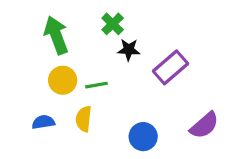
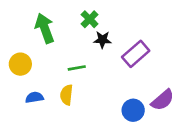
yellow circle: (63, 80) -> (20, 64), moved
blue circle: (143, 137) -> (133, 110), moved

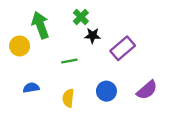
yellow circle: (20, 64) -> (20, 46), moved
yellow semicircle: (66, 95) -> (68, 98), moved
blue circle: (133, 110) -> (106, 91), moved

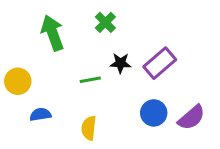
black star: (93, 36) -> (120, 63), moved
yellow circle: (20, 46) -> (18, 81), moved
blue circle: (106, 91) -> (154, 113), moved

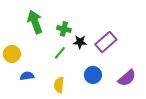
green cross: (105, 22) -> (64, 29), moved, turned -32
green line: (90, 80) -> (60, 53), turned -40
blue circle: (154, 113) -> (93, 75), moved

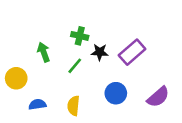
green arrow: (35, 22) -> (44, 52), moved, size x0.7
yellow circle: (12, 54) -> (16, 78), moved
blue semicircle: (27, 76) -> (37, 104), moved

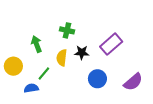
black star: (100, 52) -> (82, 52), moved
green line: (75, 66) -> (44, 74), moved
yellow semicircle: (73, 106) -> (62, 58), moved

